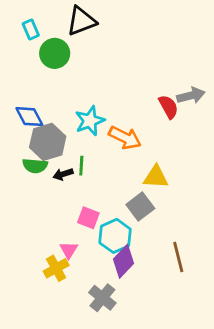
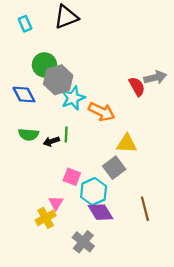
green circle: (55, 53) -> (44, 65), moved
gray hexagon: (48, 142) -> (58, 80), moved
purple diamond: (123, 261) -> (100, 212), turned -75

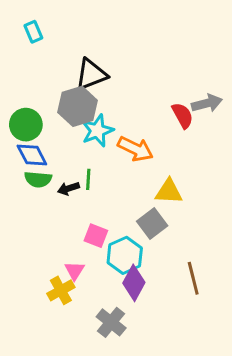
black triangle: (66, 17) -> (91, 74), moved
green circle: (44, 65) -> (26, 125), moved
blue diamond: (24, 95) -> (32, 155), moved
purple diamond: (100, 212) -> (134, 283), turned 60

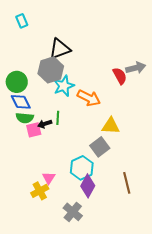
pink square: (96, 236) -> (34, 130), moved, turned -35

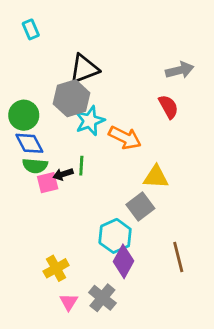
gray arrow: (136, 68) -> (180, 70), moved
pink triangle: (49, 178) -> (69, 302), moved

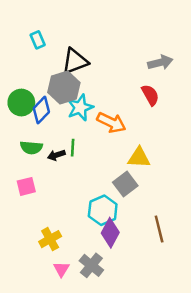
cyan rectangle: (31, 29) -> (38, 40), moved
blue diamond: (29, 143) -> (41, 110), moved, turned 72
pink square: (48, 183) -> (26, 186), moved

